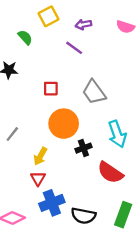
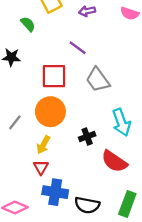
purple line: (74, 48) -> (78, 48), moved
red square: (51, 89) -> (54, 76), size x1.6
orange circle: (64, 124) -> (50, 112), moved
blue cross: (52, 203) -> (55, 192), turned 30

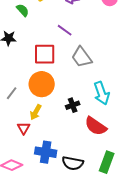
red triangle: (41, 167) -> (24, 128), moved

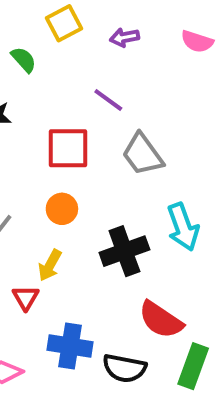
orange circle: (42, 84) -> (62, 209), size x0.6
black cross: (73, 105) -> (124, 251), size x1.6
red semicircle: (96, 126) -> (161, 320), moved

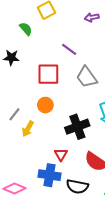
purple arrow: (124, 37) -> (92, 17), moved
yellow arrow: (50, 265) -> (28, 129), moved
red triangle: (26, 298) -> (61, 155), moved

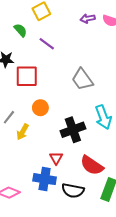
purple line: (69, 49) -> (47, 44), moved
red square: (48, 74) -> (27, 76), moved

